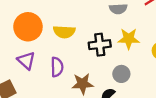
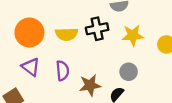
black cross: (100, 45) -> (97, 29), moved

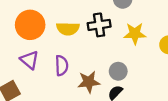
gray circle: (129, 72) -> (118, 71), moved

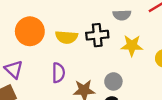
purple triangle: (30, 60) -> (14, 69), moved

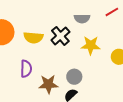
black cross: (97, 35) -> (60, 36), turned -36

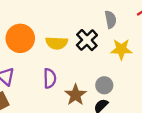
gray semicircle: (82, 19) -> (111, 19), turned -98
brown star: (48, 84) -> (76, 95), turned -30

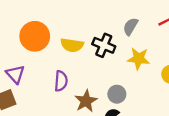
gray semicircle: (111, 19) -> (131, 27), turned -144
black cross: (87, 40) -> (104, 45), turned -30

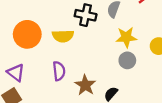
black cross: (104, 45) -> (86, 15), moved
gray circle: (117, 94) -> (127, 60), moved

